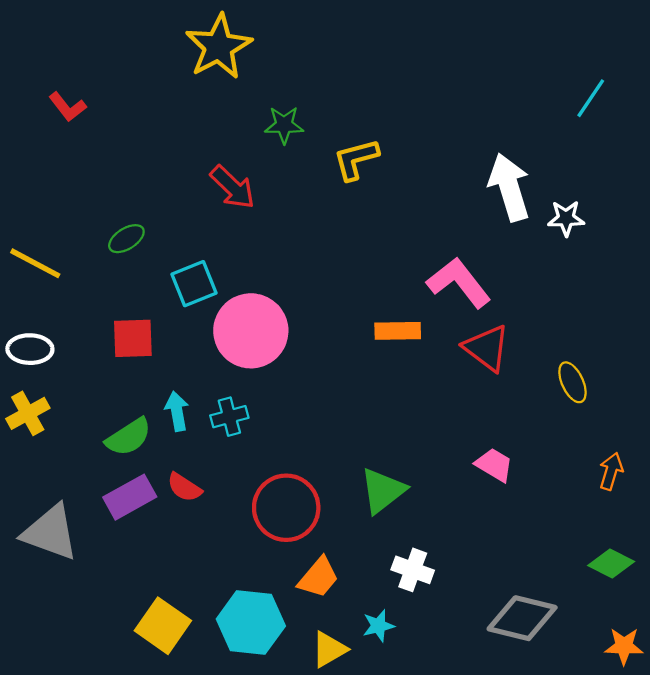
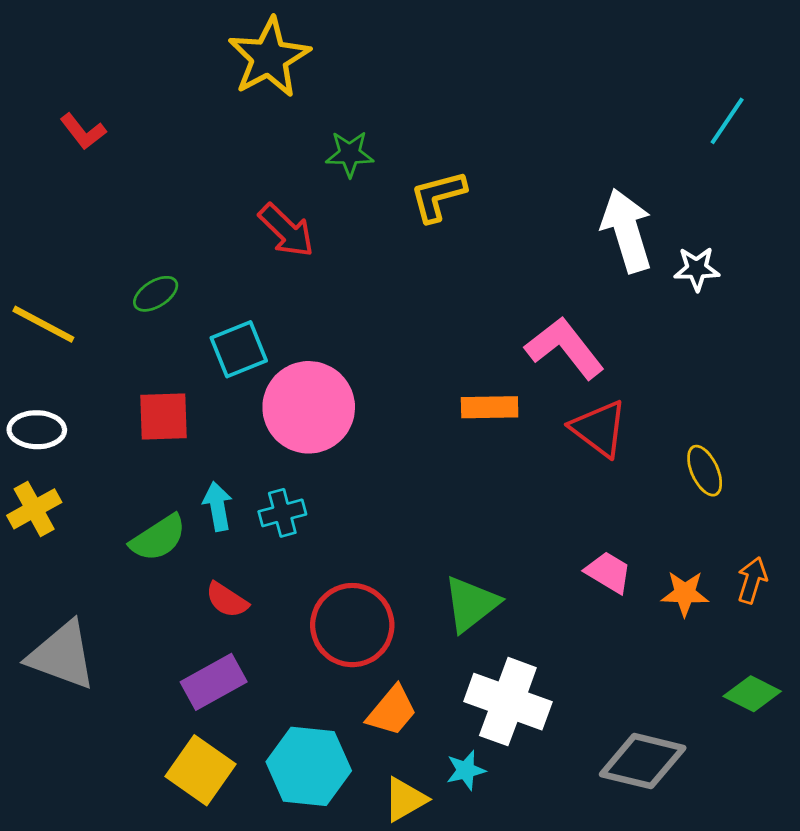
purple rectangle: (130, 497) -> (214, 682), moved
white cross: (413, 570) -> (508, 702), size x1.6
orange star: (624, 646) -> (685, 593), moved

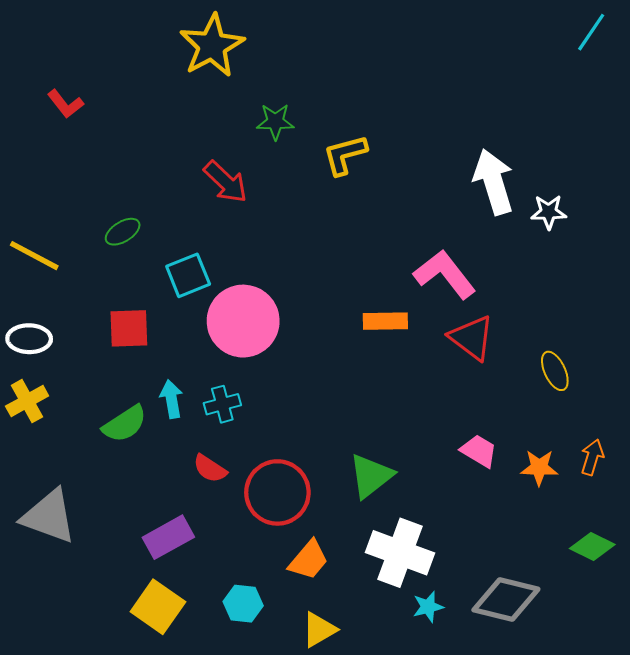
cyan line: (727, 121) -> (591, 32), moved
red semicircle: (227, 600) -> (210, 469), moved
cyan hexagon: (309, 766) -> (243, 604), size x0.6
cyan star: (466, 770) -> (428, 607), moved

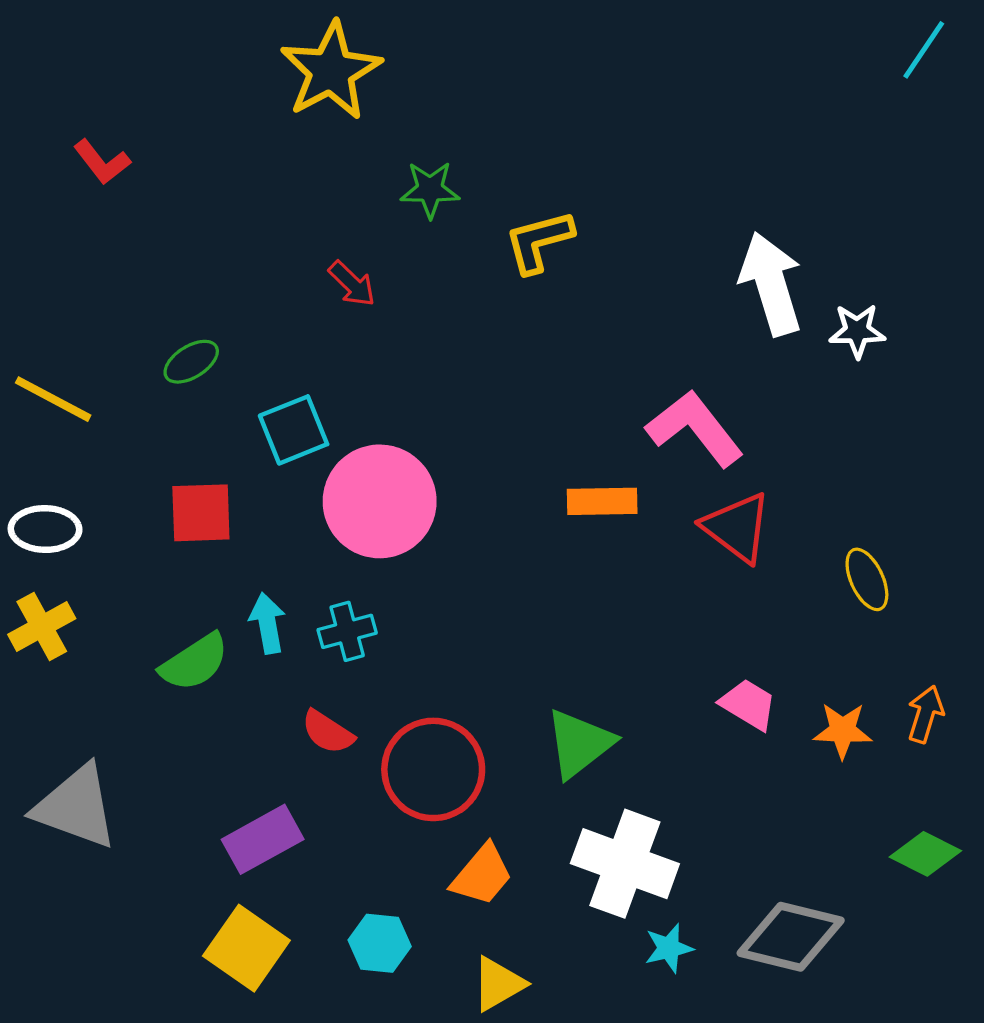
red arrow: (225, 182) -> (352, 284), size x0.7

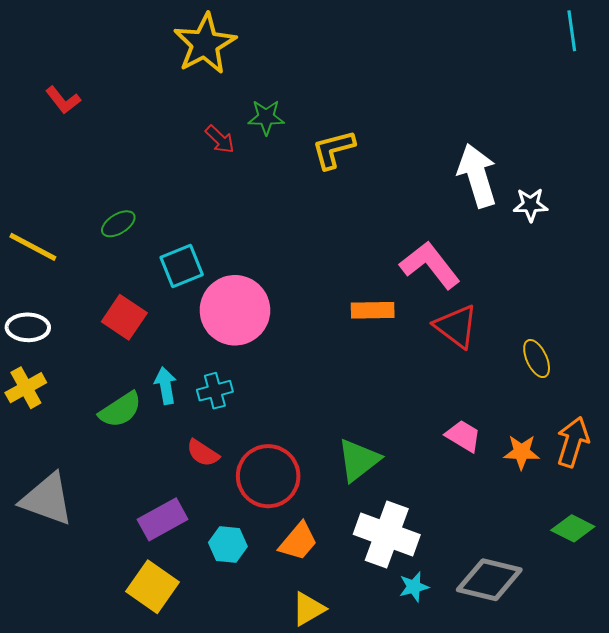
cyan line: (924, 50) -> (572, 31), turned -42
red arrow: (352, 284) -> (220, 139), moved
red square: (201, 513) -> (124, 317), turned 36
orange arrow: (925, 714) -> (573, 442), size x1.4
cyan hexagon: (380, 943) -> (228, 545), moved

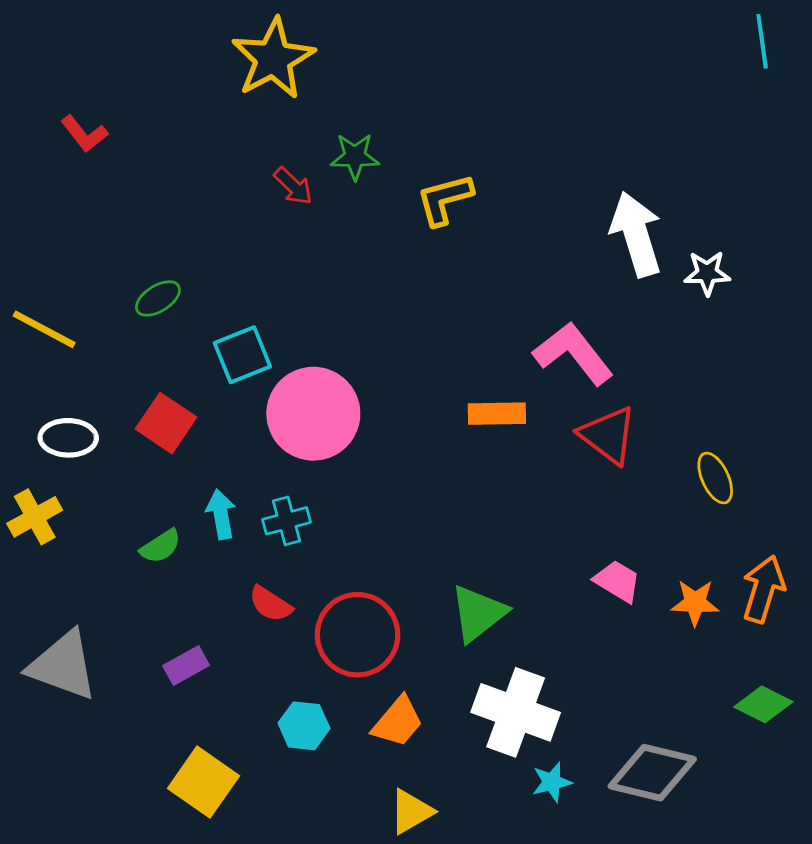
white ellipse: (28, 327) -> (68, 438), moved
green semicircle: (120, 410) -> (161, 546), size x0.7
purple rectangle: (163, 519) -> (186, 666), moved, size x0.7

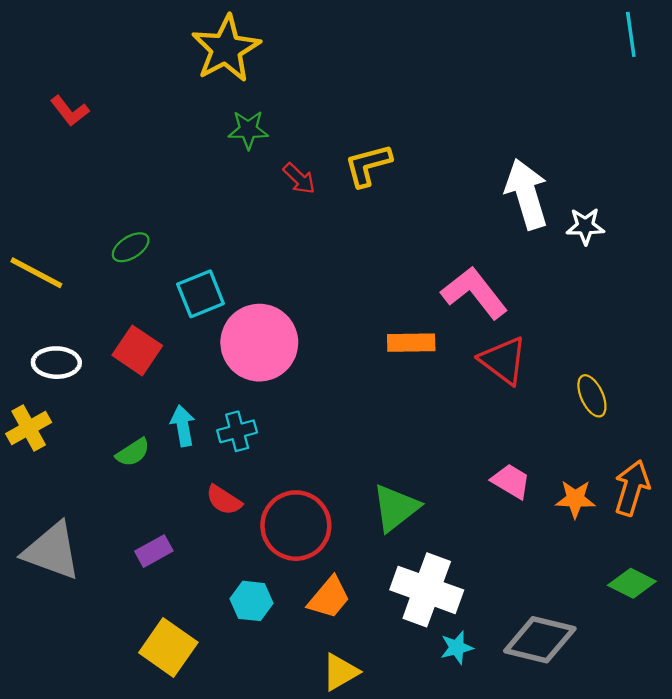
green star: (355, 156) -> (248, 130), moved
red arrow: (293, 186) -> (299, 178), moved

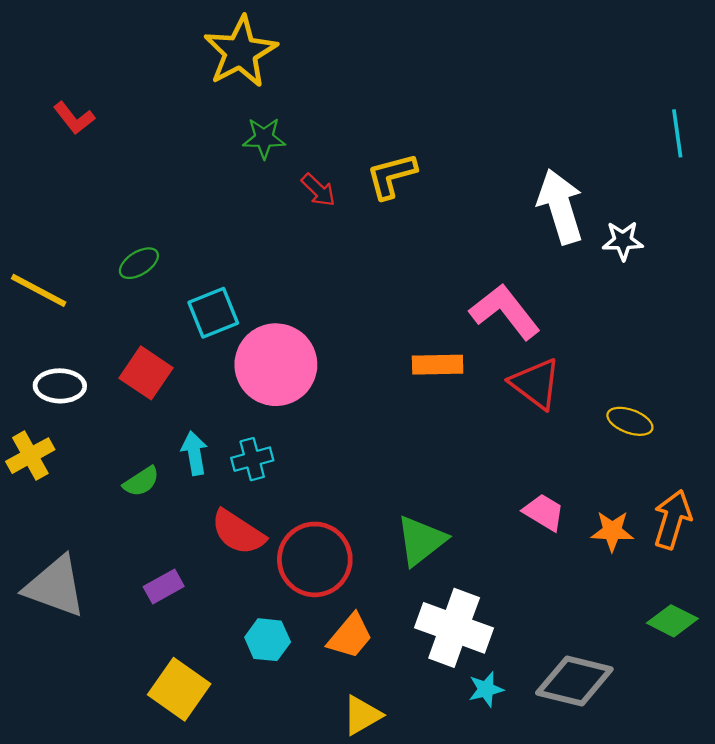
cyan line: (631, 34) -> (677, 133), moved
yellow ellipse: (592, 396) -> (630, 421), turned -45
red semicircle: (224, 500) -> (238, 532), size x1.4

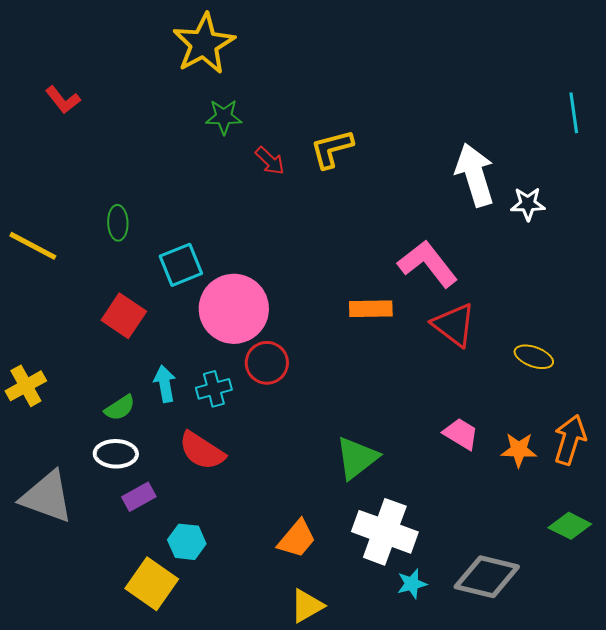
green ellipse: (139, 263) -> (118, 223), turned -60
white ellipse: (60, 386) -> (116, 454), moved
red circle: (315, 559) -> (267, 363), moved, size x0.7
cyan hexagon: (268, 640) -> (187, 542), moved

